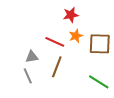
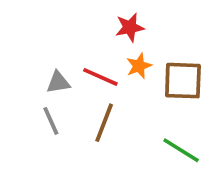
gray triangle: (32, 57) -> (58, 82), moved
gray line: (28, 76) -> (51, 121), moved

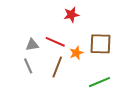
orange star: (139, 66) -> (76, 53), moved
green line: (181, 150) -> (99, 82), turned -55

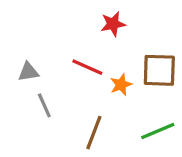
gray triangle: (32, 45) -> (28, 72), moved
brown line: (57, 67) -> (94, 133), moved

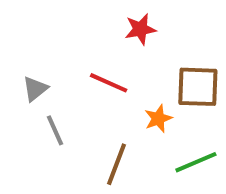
gray triangle: (28, 72) -> (35, 89), turned -30
orange star: (121, 85) -> (158, 119), moved

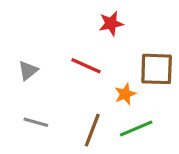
gray line: (55, 130) -> (36, 122), moved, turned -50
green line: (196, 162) -> (136, 128), moved

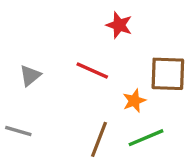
red star: (111, 23) -> (119, 25), turned 30
gray line: (36, 122) -> (18, 131), moved

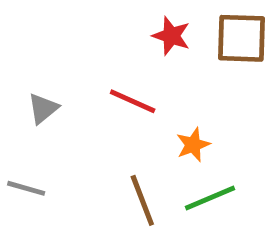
brown square: (168, 74) -> (241, 38), moved
brown line: (99, 139) -> (142, 200), turned -42

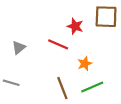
red star: (171, 36) -> (75, 26), moved

